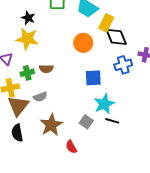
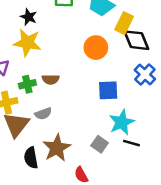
blue cross: (123, 65) -> (145, 74), turned -30
black semicircle: (17, 133) -> (31, 158), moved

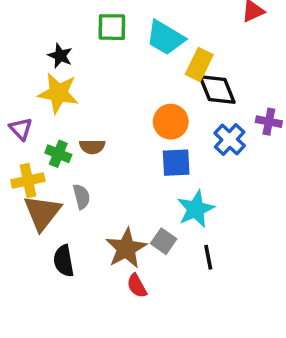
orange circle: (96, 48) -> (171, 122), moved
green cross: (27, 84) -> (58, 154), turned 35
gray semicircle: (43, 114) -> (82, 197), turned -84
black line: (131, 143) -> (208, 257), moved, turned 63
brown star: (57, 148) -> (126, 248), moved

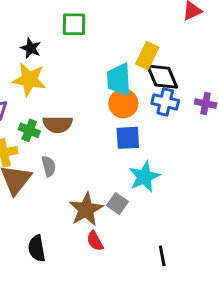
cyan trapezoid: (165, 38) -> (119, 80), moved, turned 56
blue cross: (230, 139) -> (165, 102), moved, turned -30
brown semicircle: (92, 147) -> (58, 124), size x1.4
black line: (208, 257) -> (162, 256), moved
black semicircle: (64, 261) -> (37, 248), moved

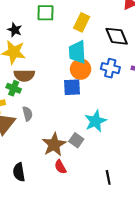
yellow rectangle: (147, 56) -> (82, 22), moved
black diamond: (162, 77) -> (117, 36), moved
brown semicircle: (58, 124) -> (24, 75), moved
blue square: (128, 138) -> (72, 87), moved

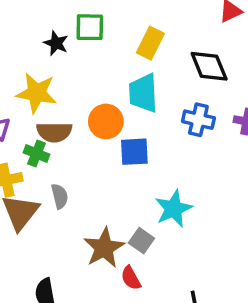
black star: (15, 30) -> (56, 43), moved
orange circle: (81, 69) -> (106, 121), moved
red semicircle: (60, 167) -> (131, 278), moved

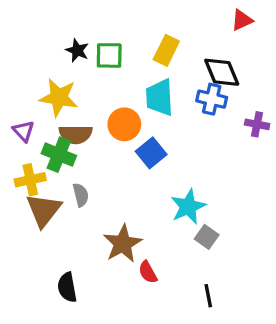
green square: (90, 27) -> (109, 55), moved
blue cross: (198, 120) -> (212, 99), moved
blue square: (134, 152) -> (151, 153), turned -36
green cross: (36, 153) -> (59, 155), size x1.4
gray square: (141, 241) -> (207, 237), moved

